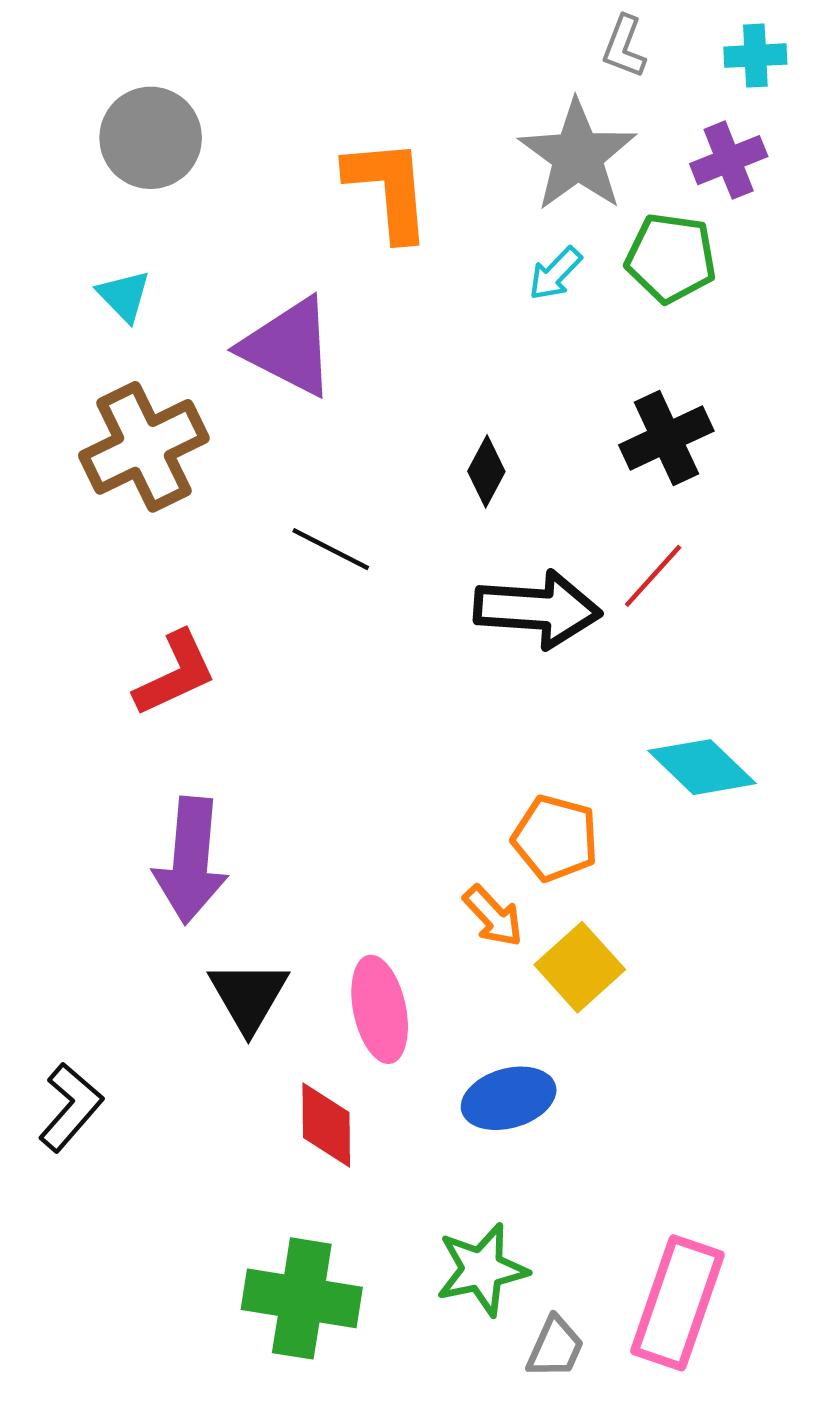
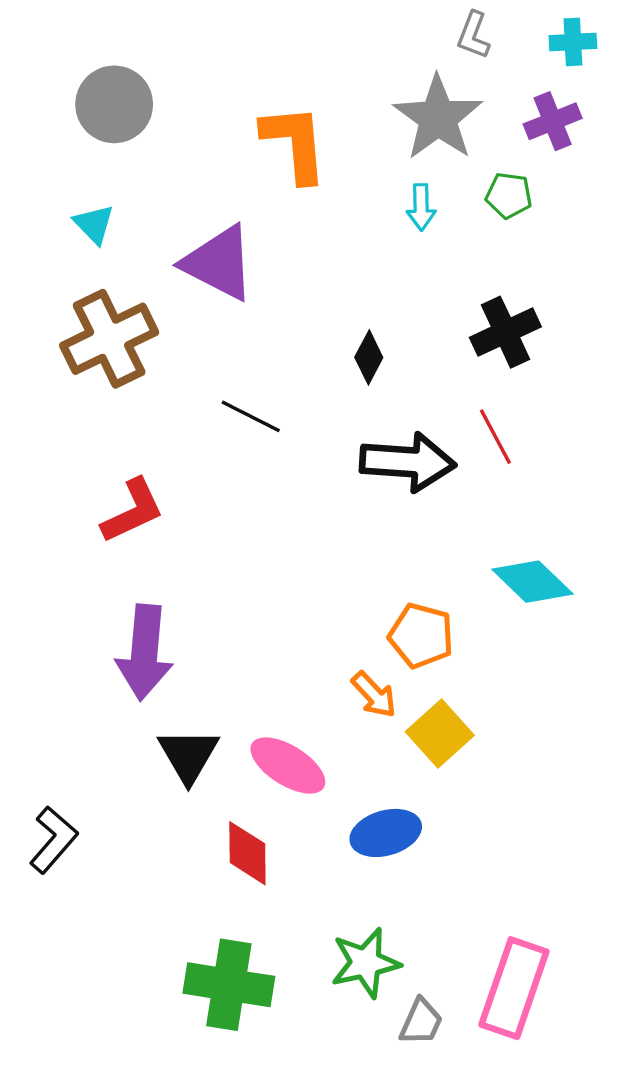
green pentagon: (671, 258) -> (509, 195), size x0.7
cyan arrow: (555, 273) -> (421, 207), turned -45
red line: (653, 576) -> (495, 437), turned -70
pink ellipse: (380, 1009) -> (288, 766), turned -46

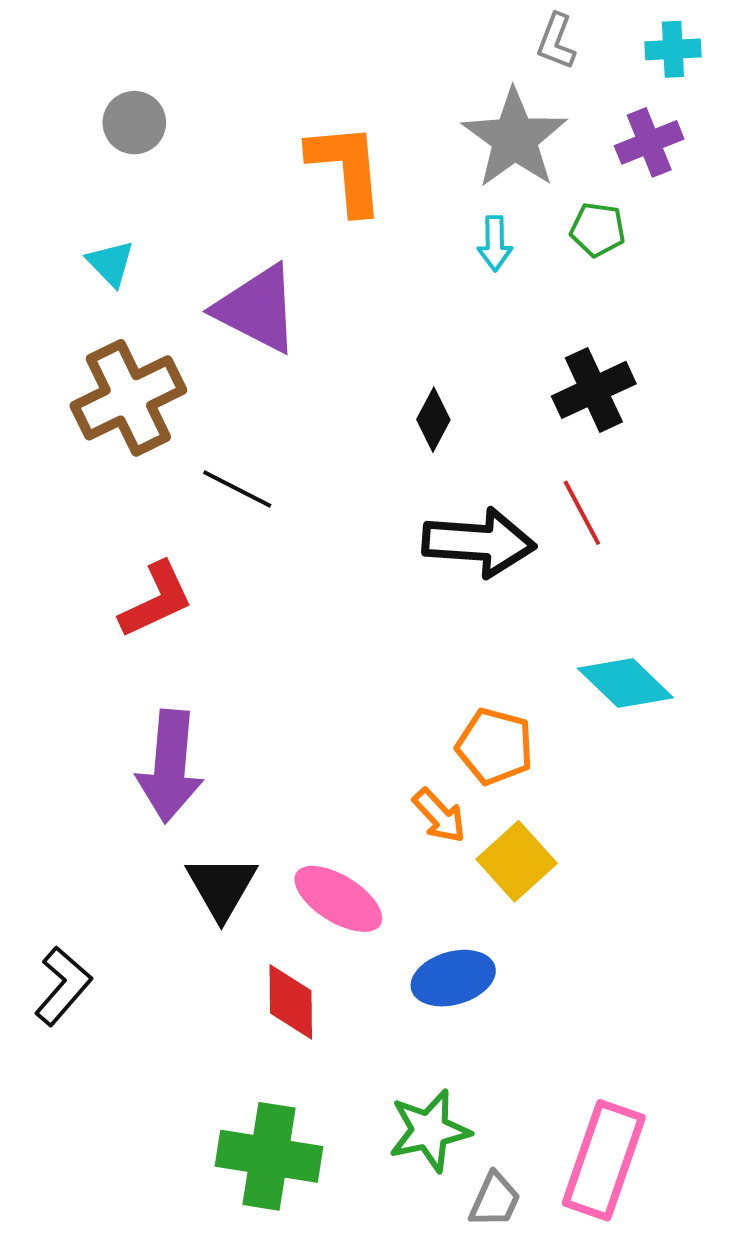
gray circle: (114, 104) -> (134, 123), size x0.7
black line: (251, 416) -> (237, 489), moved

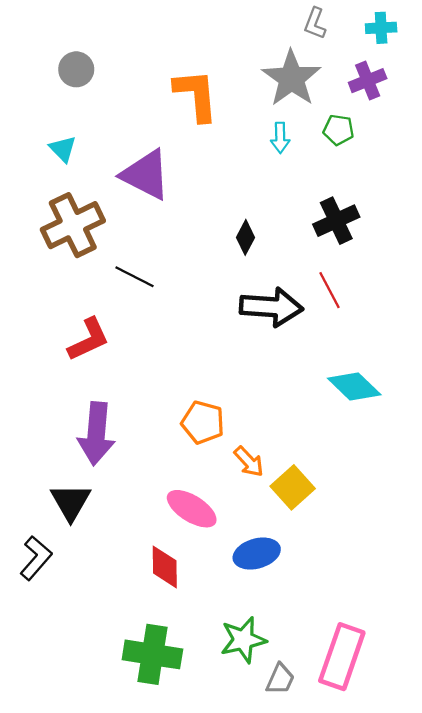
orange pentagon: (495, 746) -> (203, 422), moved
black triangle: (221, 887) -> (71, 502), moved

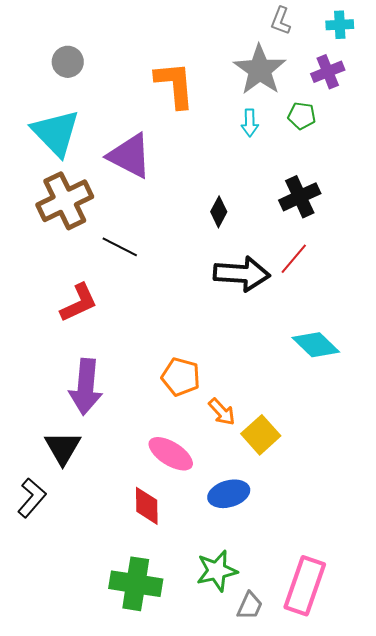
cyan triangle: (63, 149) -> (56, 133), size x2.0
red line: (330, 290) -> (294, 259), turned 68

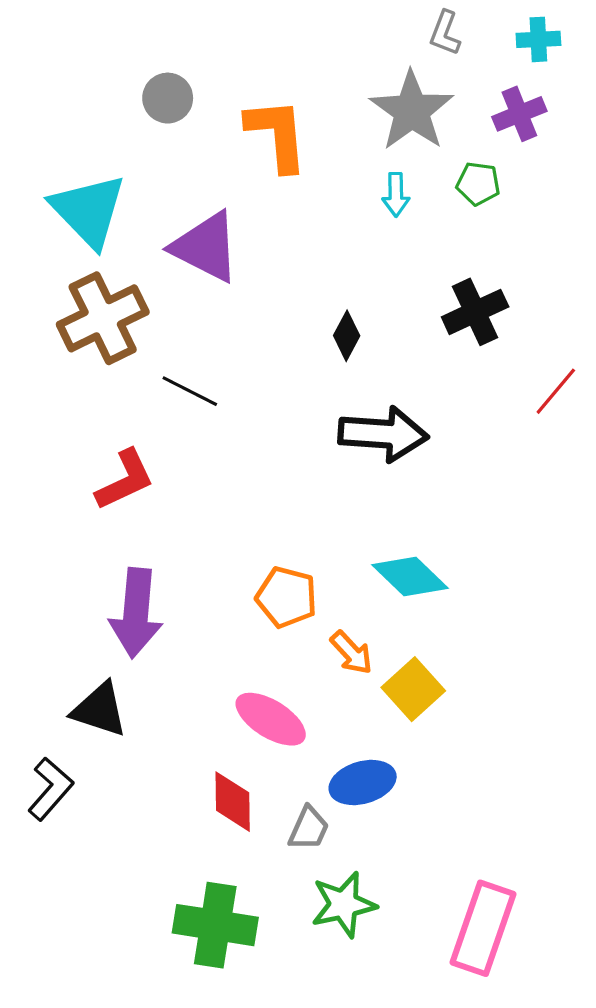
gray circle: (68, 62) -> (168, 98), moved
red line: (294, 259) -> (556, 391), moved
cyan diamond: (316, 345) -> (410, 577), moved
black triangle: (63, 448) -> (100, 710), turned -42
gray trapezoid: (250, 606) -> (309, 828), moved

